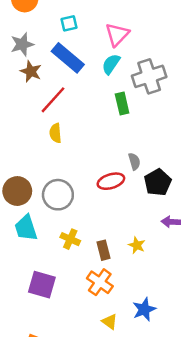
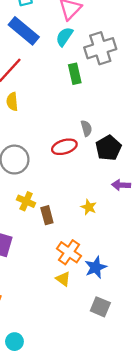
brown rectangle: (104, 250) -> (47, 215), moved
orange cross: (100, 282) -> (69, 252), moved

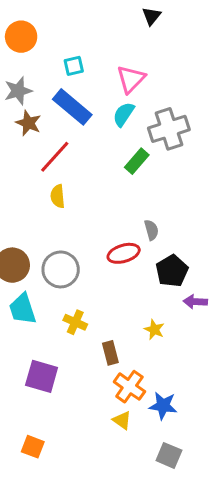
green rectangle: (75, 74) -> (137, 161), turned 54
black pentagon: (108, 148) -> (172, 271), moved
brown rectangle: (47, 215) -> (110, 353), moved
blue star: (96, 267) -> (163, 406), turned 30

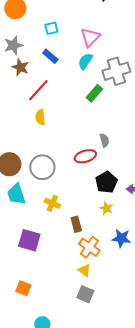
blue rectangle: (72, 107) -> (50, 56), size x0.6
black pentagon: (172, 271) -> (106, 182), moved
blue star: (163, 406) -> (121, 238), moved
gray square: (169, 455) -> (85, 294), moved

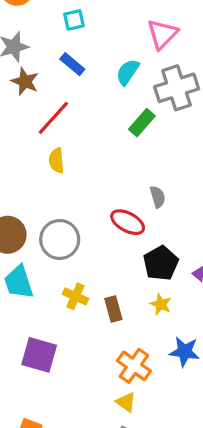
pink triangle: (90, 37) -> (162, 34), moved
red ellipse: (85, 156) -> (128, 222), turned 45
brown rectangle: (76, 224) -> (113, 309), moved

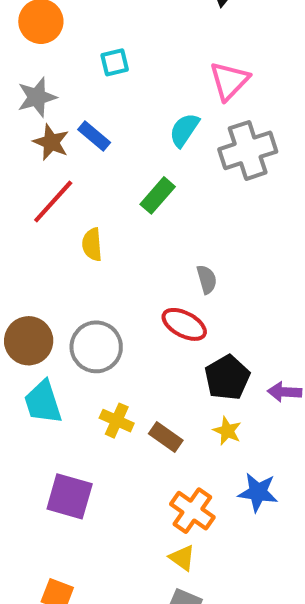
blue rectangle: (72, 64) -> (94, 136), moved
red line: (53, 118) -> (53, 202), moved
green rectangle: (142, 123) -> (158, 195), moved
gray semicircle: (158, 197) -> (207, 279), moved
brown rectangle: (113, 309) -> (166, 437), turned -40

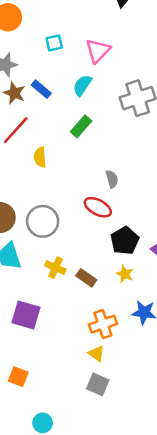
pink triangle: (229, 81) -> (98, 51), moved
cyan semicircle: (184, 130) -> (82, 85), moved
orange cross: (192, 511) -> (103, 324), turned 36

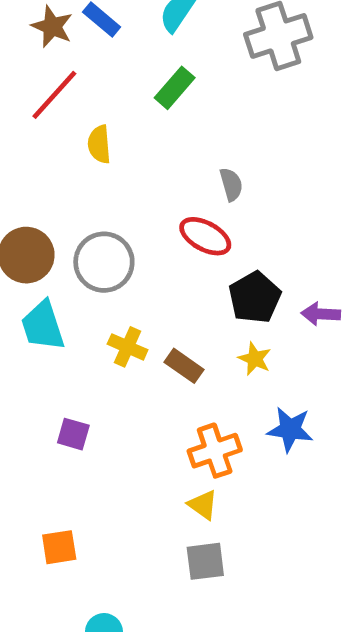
purple square: (26, 315) -> (73, 434), size x0.6
orange square: (18, 377) -> (59, 547), turned -30
gray square: (98, 384) -> (205, 561), turned -30

